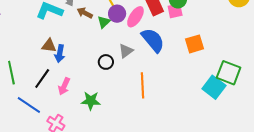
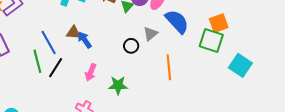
blue arrow: (60, 54) -> (85, 40), turned 138
green square: (229, 73) -> (211, 41), moved
black line: (42, 79) -> (56, 68), moved
blue line: (29, 105) -> (49, 42), moved, turned 30

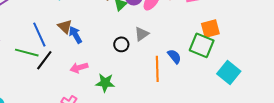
blue semicircle: (177, 22) -> (174, 56), moved, size x0.6
brown triangle: (73, 33) -> (65, 27), turned 35
green line: (37, 61) -> (27, 53), turned -65
pink arrow: (91, 72) -> (79, 68), turned 48

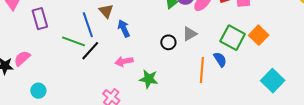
brown triangle: (65, 27) -> (106, 11), moved
orange square: (210, 29) -> (259, 35), turned -36
green square: (202, 45) -> (233, 38), moved

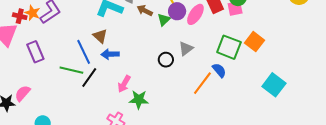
blue arrow: (124, 28) -> (110, 54), moved, turned -60
pink arrow: (124, 61) -> (124, 84), turned -42
orange line: (202, 70) -> (202, 83), turned 40
green star: (149, 79) -> (139, 100), moved

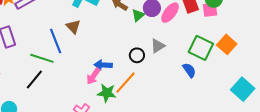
blue arrow: (110, 54) -> (103, 65), moved
black line: (89, 77) -> (34, 79), moved
orange line: (202, 83) -> (126, 83), moved

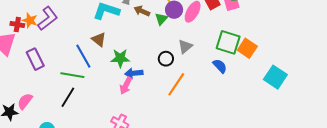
orange square: (227, 44) -> (247, 48), moved
orange line: (126, 83) -> (176, 84), moved
green star: (107, 93) -> (120, 58), moved

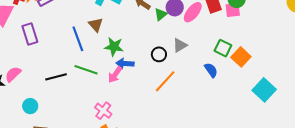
green square: (228, 42) -> (223, 48), size x0.7
green line: (72, 75) -> (86, 70), moved
black line: (68, 97) -> (56, 77), turned 35

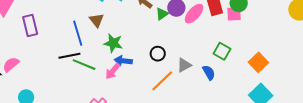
gray triangle: (180, 45) -> (184, 65), moved
orange square: (241, 57) -> (258, 62), moved
black line: (56, 77) -> (69, 56), moved

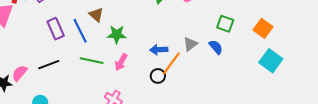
purple rectangle: (30, 25) -> (56, 29), moved
black circle: (158, 54) -> (158, 76), moved
black line: (69, 56) -> (49, 65), moved
blue arrow: (123, 61) -> (159, 50), moved

